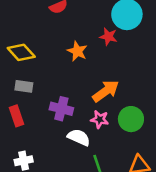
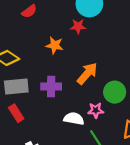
gray rectangle: (24, 86) -> (16, 87), size x1.5
purple cross: (61, 109) -> (51, 86), moved
pink star: (100, 119) -> (96, 110), moved

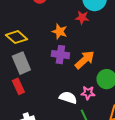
purple cross: (51, 86) -> (60, 55), moved
gray rectangle: (16, 87) -> (21, 63), turned 65

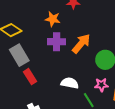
red rectangle: (18, 86) -> (30, 77), moved
pink star: (88, 93) -> (101, 85), moved

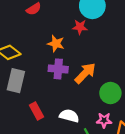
gray rectangle: (19, 55) -> (16, 81), turned 40
red rectangle: (30, 77) -> (37, 111), moved

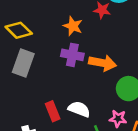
orange arrow: (85, 73) -> (103, 63), turned 50
red rectangle: (37, 111) -> (53, 111), moved

